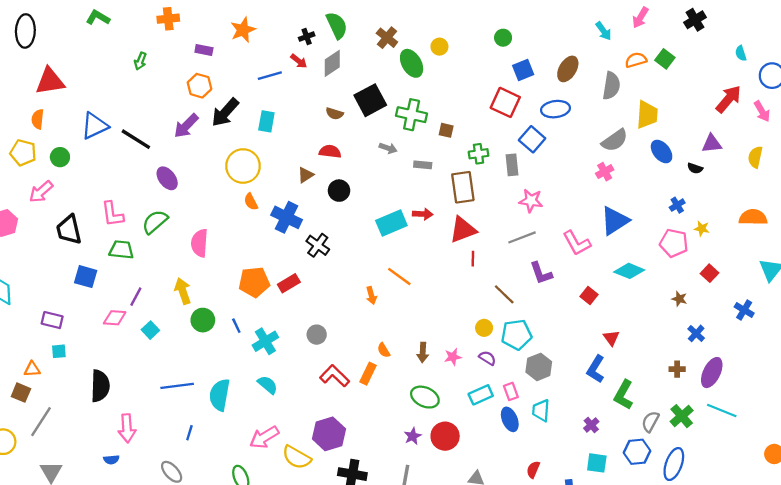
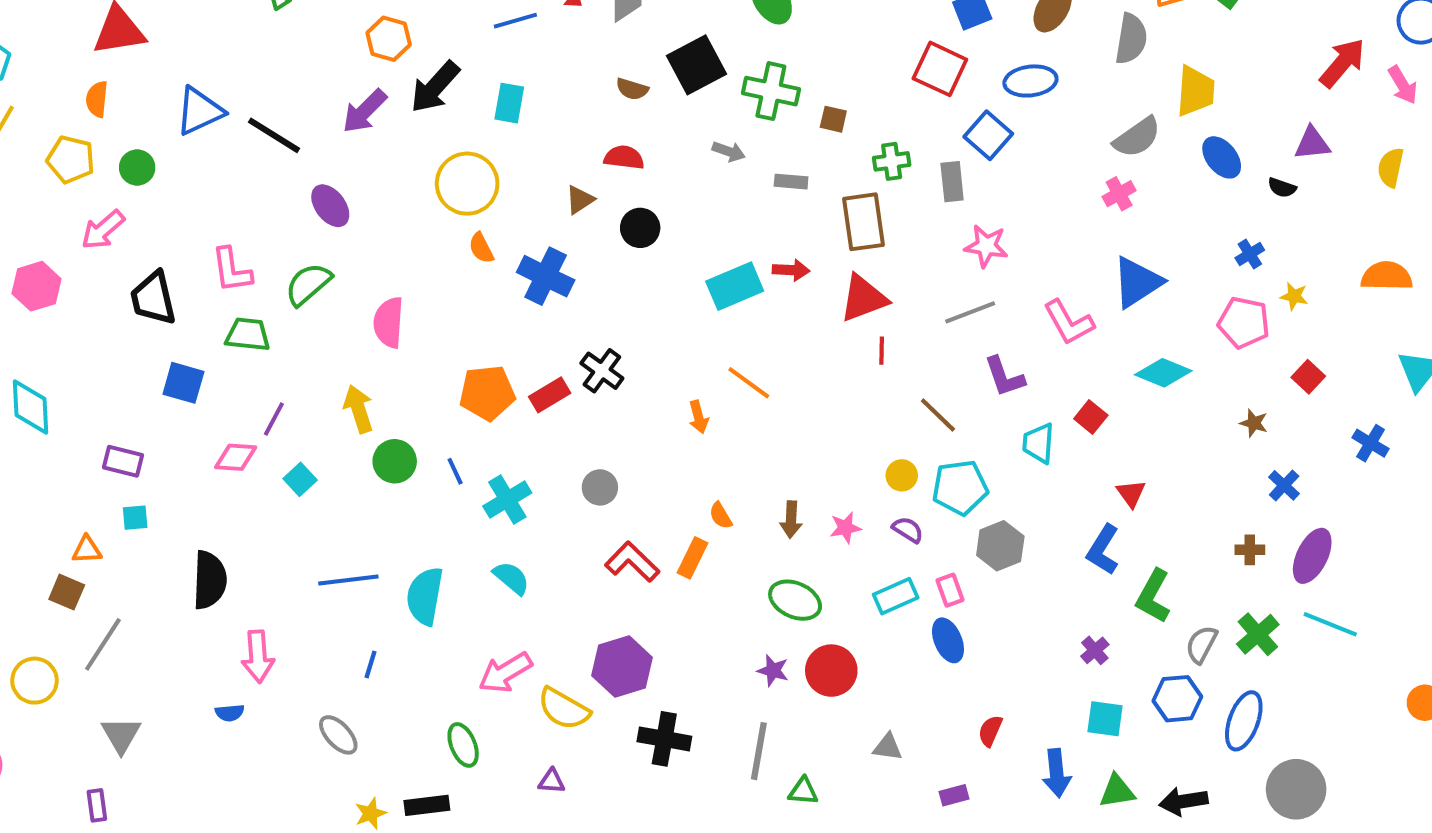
black cross: (318, 245) -> (602, 371), moved
cyan trapezoid: (541, 410) -> (1039, 443), moved
purple star: (413, 436) -> (773, 671), turned -30

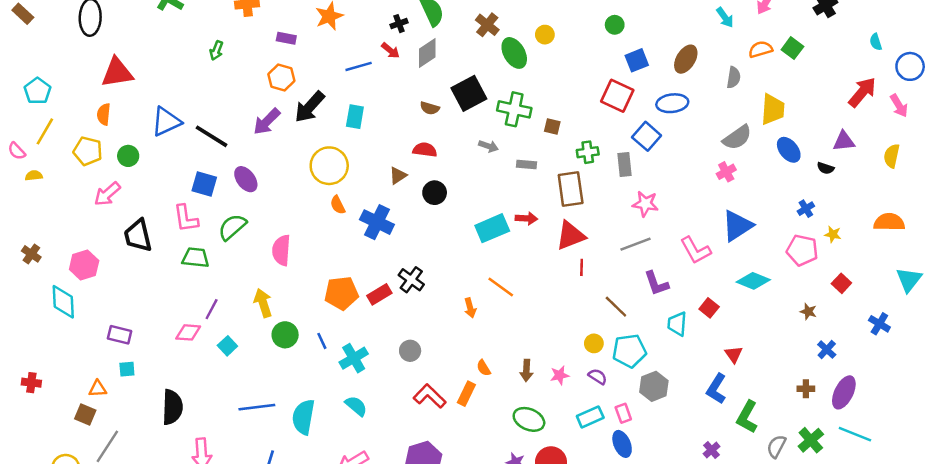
gray semicircle: (1131, 39) -> (734, 77), size x0.7
pink hexagon: (37, 286) -> (84, 265), moved
blue square: (183, 383) -> (204, 184), moved

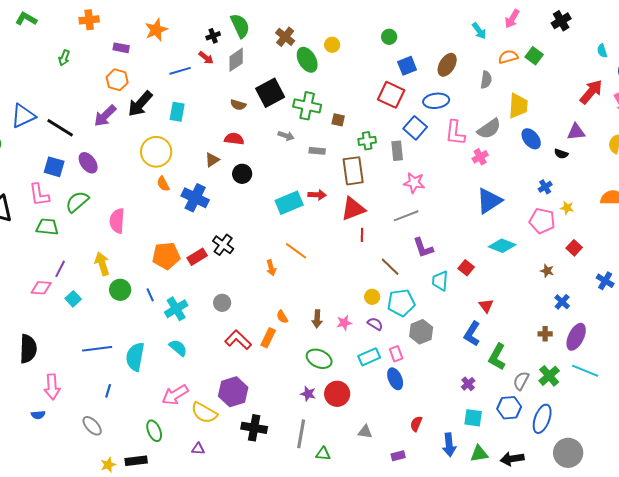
pink L-shape: (696, 250) -> (455, 133), moved, turned 36

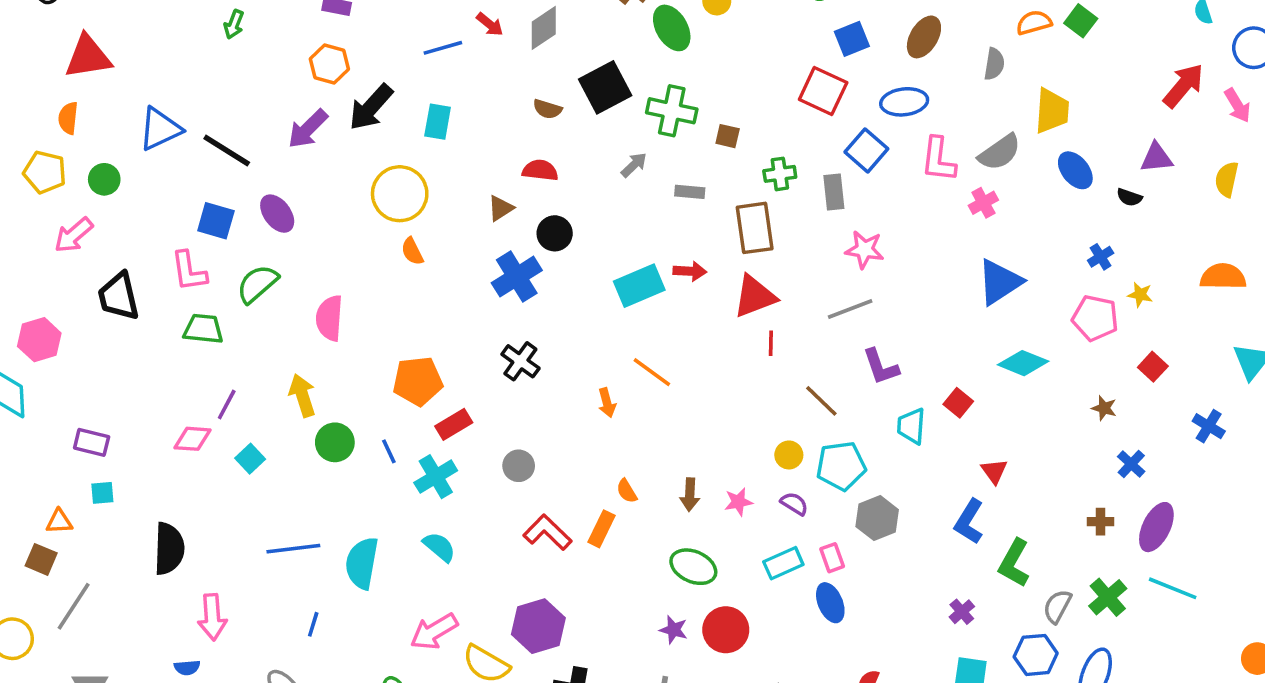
gray arrow: (286, 136) -> (634, 165), turned -63
blue cross: (195, 198) -> (517, 277), moved, turned 32
red rectangle: (197, 257) -> (454, 424), moved

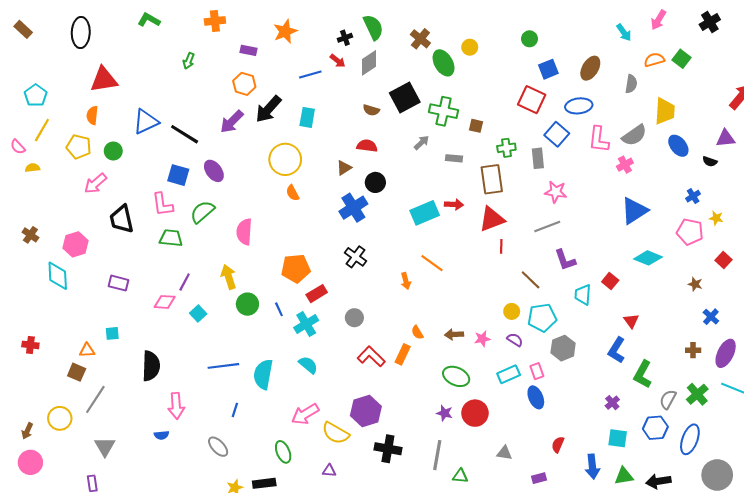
purple rectangle: (92, 442) -> (118, 283), moved
brown arrow: (690, 495) -> (454, 334), turned 84

